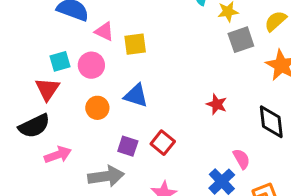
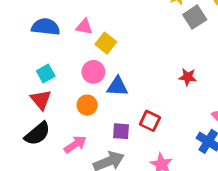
pink triangle: (104, 31) -> (84, 27), moved
yellow square: (135, 44) -> (106, 43), turned -30
pink circle: (91, 65) -> (93, 72), moved
pink arrow: (58, 155) -> (75, 144), moved

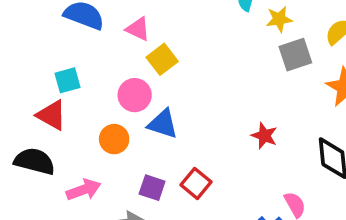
red triangle: (41, 100) -> (51, 115), turned -35
black semicircle: (37, 134) -> (35, 161), turned -140

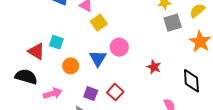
cyan square: (67, 80) -> (56, 42), moved, turned 32
pink circle: (135, 95) -> (119, 47), moved
blue triangle: (163, 124) -> (98, 58), turned 42

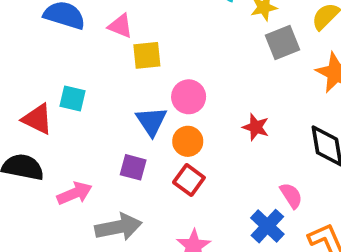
yellow square: (99, 23) -> (147, 55), turned 35
orange circle: (71, 66) -> (188, 141), moved
purple square: (91, 94) -> (133, 167), moved

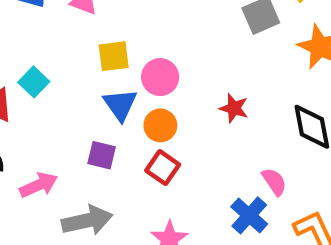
yellow square: (147, 55) -> (114, 56), moved
cyan square: (73, 98) -> (34, 82), turned 32

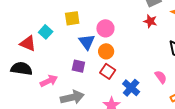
yellow square: (114, 56) -> (72, 18), moved
red star: (234, 108) -> (150, 21), moved
blue cross: (249, 215) -> (131, 88), moved

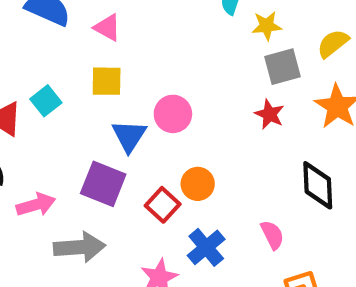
orange circle: (106, 51) -> (198, 184), moved
purple square: (78, 66) -> (103, 184), size x1.5

